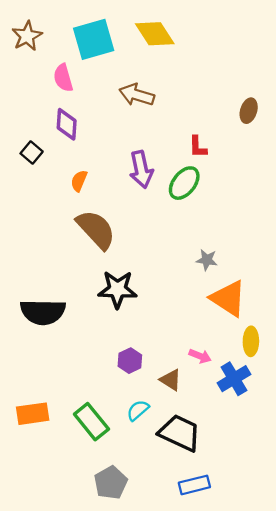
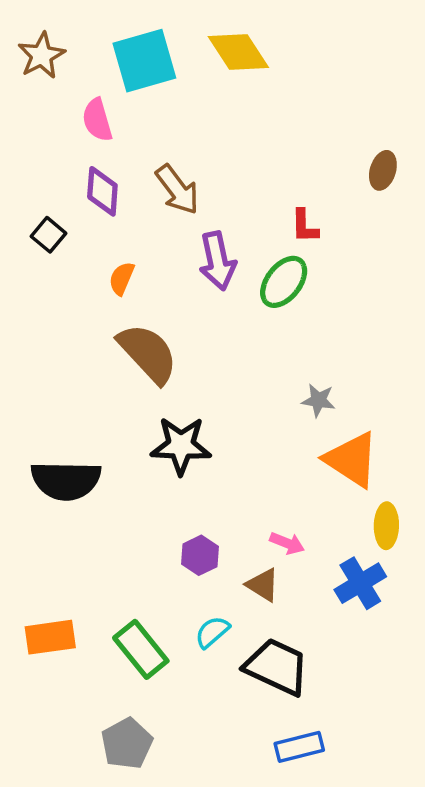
brown arrow: (137, 95) -> (177, 190), moved, turned -144
pink arrow: (200, 356) -> (287, 543), moved
gray pentagon: (111, 483) -> (127, 743), moved

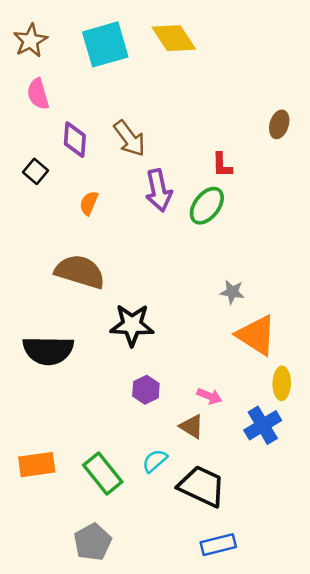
pink semicircle: (97, 120) -> (38, 94), moved
brown semicircle: (148, 353) -> (80, 272), moved, turned -30
purple hexagon: (200, 555) -> (146, 390), moved

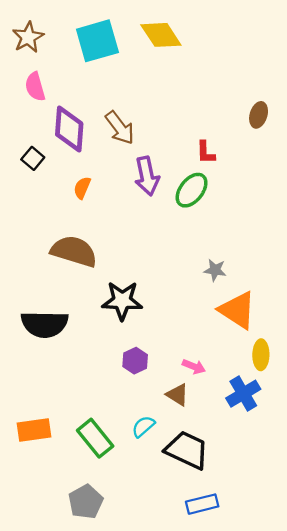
purple diamond: (75, 140) -> (69, 129), size x1.4

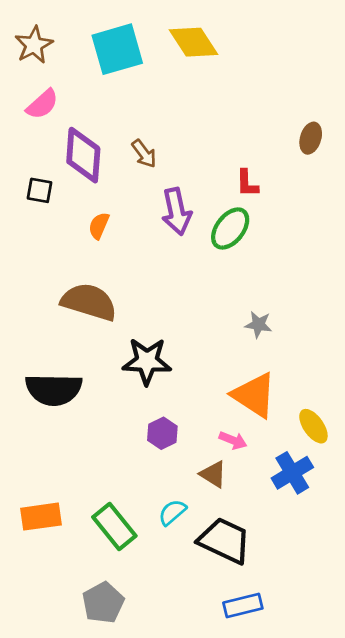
pink semicircle: (35, 87) -> (42, 104), turned -116
brown arrow: (120, 128) -> (144, 154), size x0.7
black square: (33, 158) -> (40, 190), turned -30
orange triangle: (237, 310) -> (254, 395), moved
yellow ellipse: (261, 355) -> (313, 426), turned -36

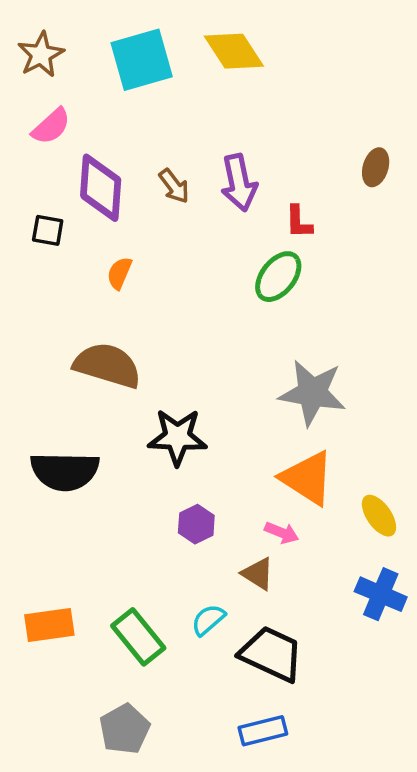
purple arrow: (177, 212) -> (239, 183), moved
gray star: (258, 325) -> (312, 393), size x2.0
blue cross: (292, 473) -> (381, 594), moved, turned -36
blue rectangle: (243, 606) -> (263, 731), moved

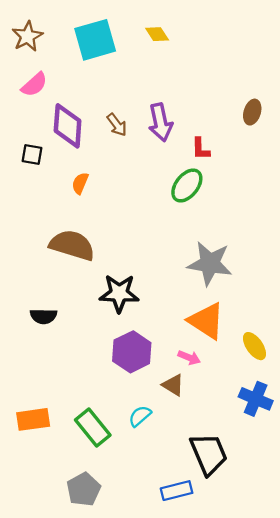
yellow diamond: (234, 51) -> (157, 34), size x0.6
black semicircle: (65, 471) -> (43, 316), size x0.6
purple hexagon: (196, 524) -> (132, 352), size x1.6
black trapezoid: (271, 654) -> (209, 454), moved, turned 42

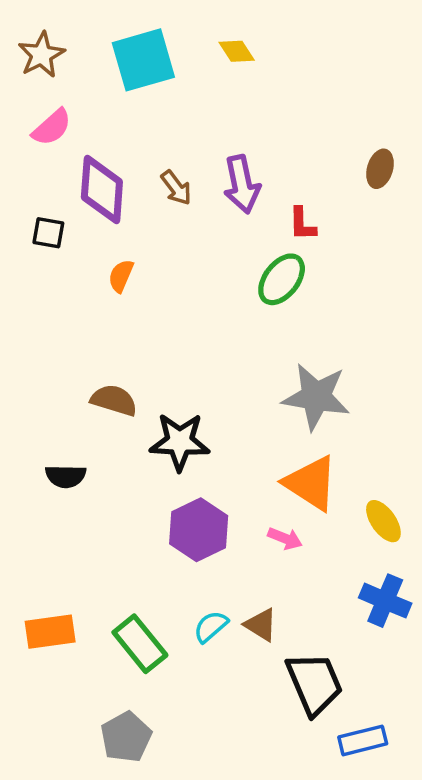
brown semicircle: (72, 245) -> (114, 400), moved, size x0.7
brown triangle: (173, 385) -> (261, 625), moved
blue rectangle: (177, 491) -> (363, 740), moved

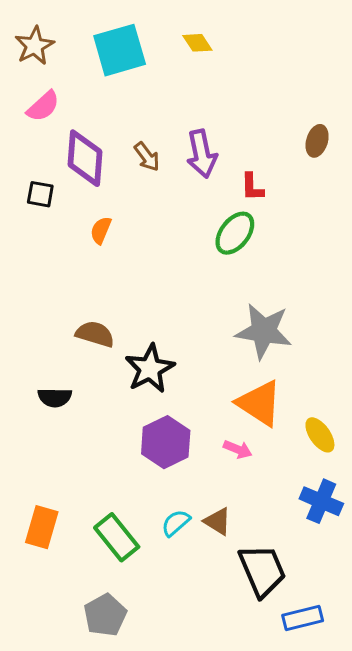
black star: (180, 442) -> (150, 369), turned -30
orange rectangle: (50, 632) -> (42, 527), turned -66

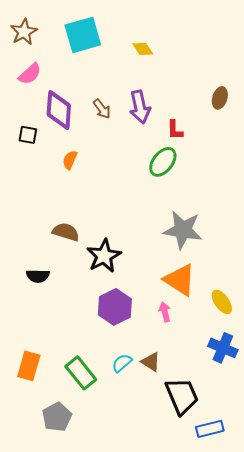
yellow diamond: (197, 43) -> (143, 49), moved
pink arrow: (238, 449) -> (165, 312), turned -126
gray pentagon: (105, 615) -> (57, 417), moved

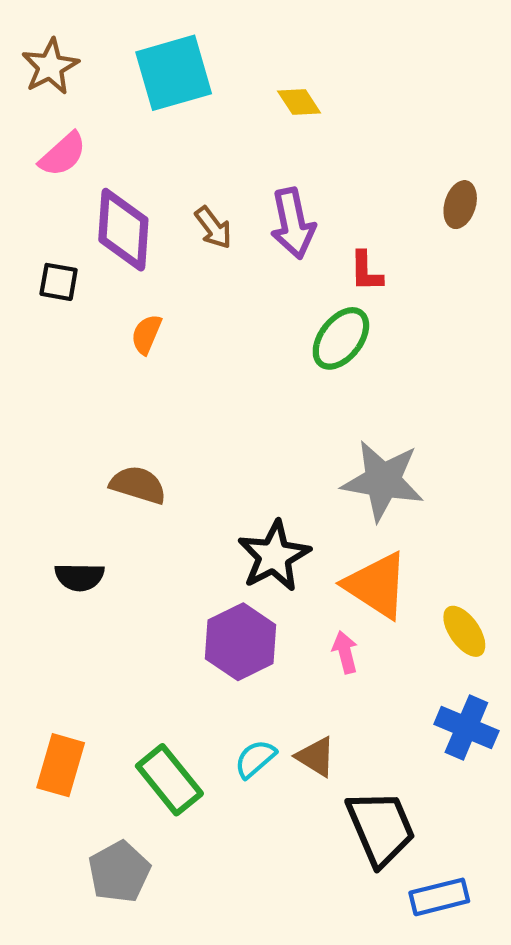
black star: (104, 256) -> (274, 556), moved

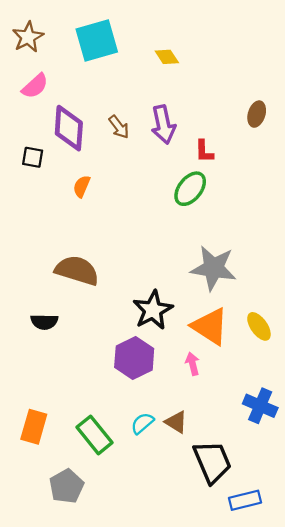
brown semicircle: (138, 485) -> (77, 270), size x1.4
yellow ellipse: (464, 631) -> (259, 326), moved

